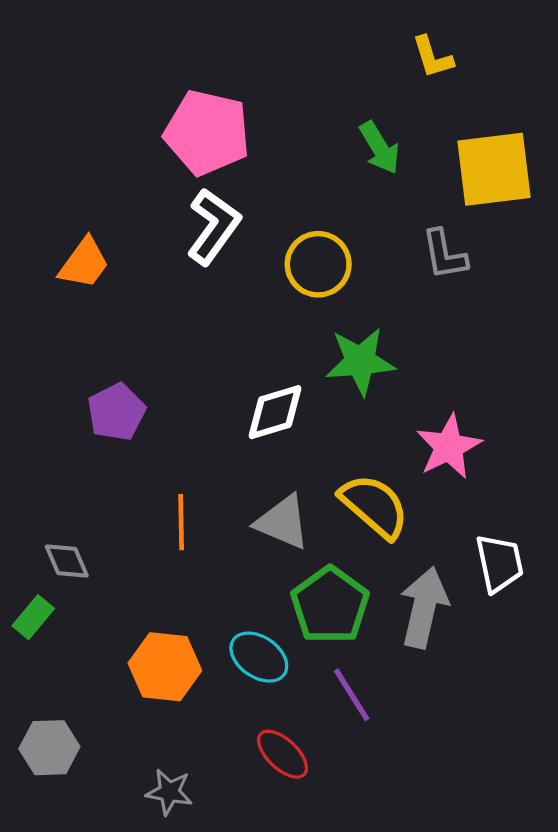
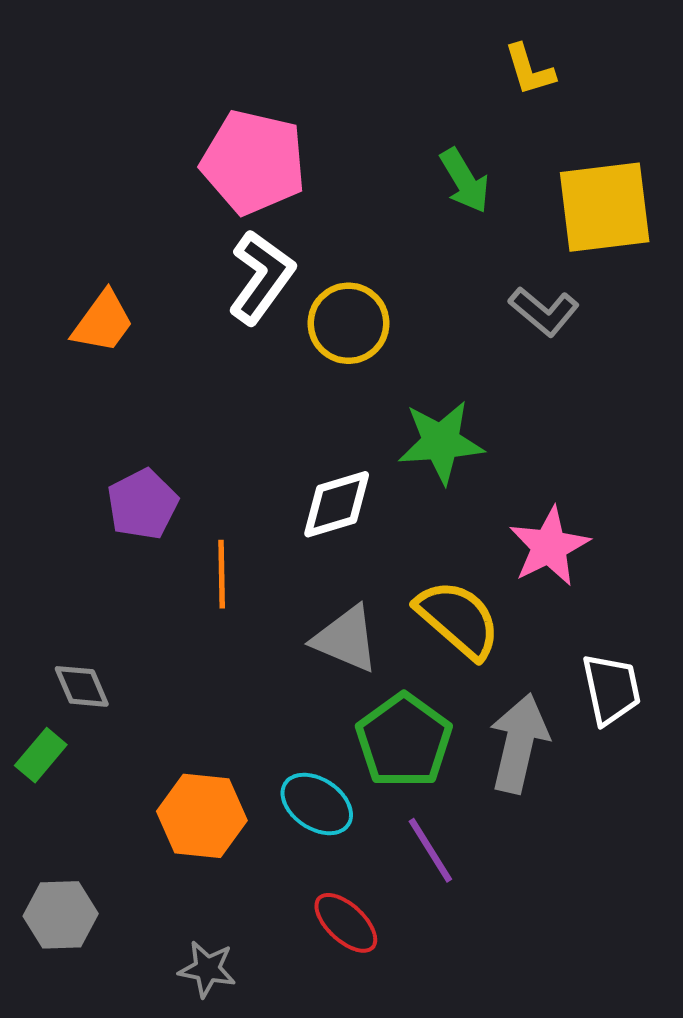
gray L-shape: (444, 255) -> (544, 311), turned -40
yellow circle: (318, 264) -> (348, 323), moved
orange line: (181, 522) -> (222, 574), moved

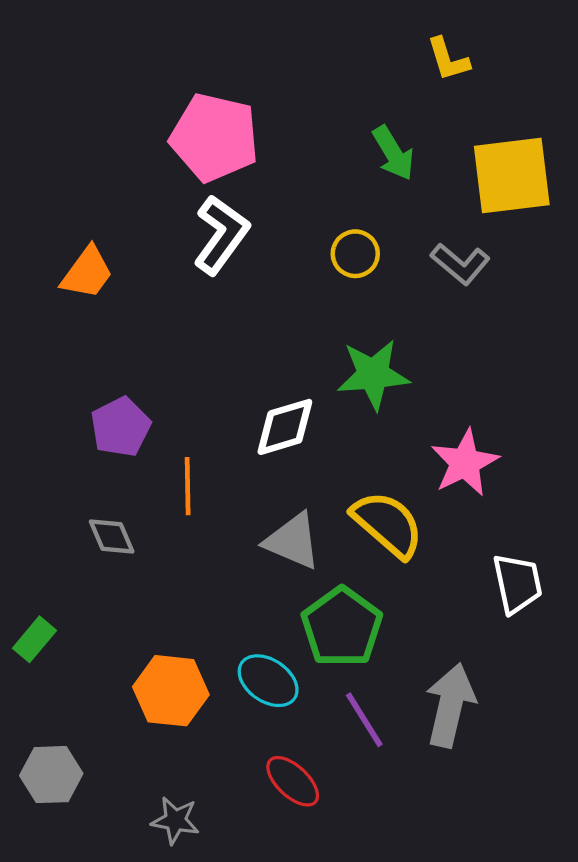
yellow circle: (348, 323) -> (355, 254), moved, size x0.7
gray diamond: (82, 686) -> (112, 536), moved
gray arrow: (519, 743) -> (450, 705), moved

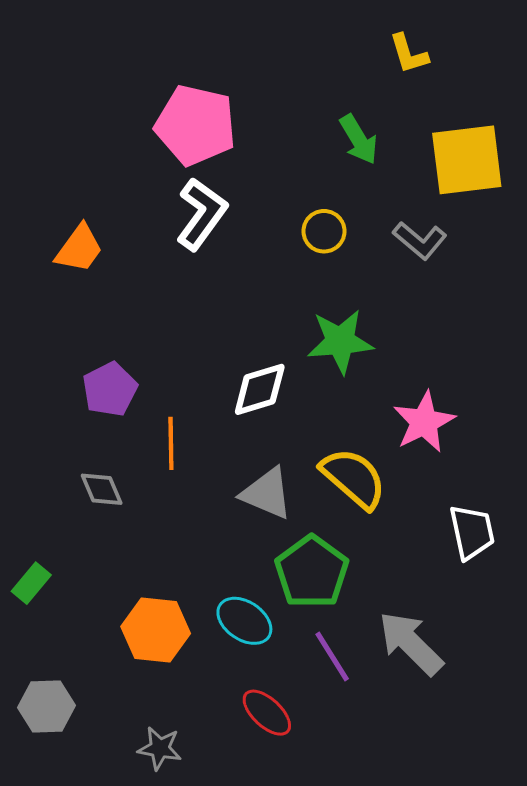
gray arrow: (450, 705) -> (411, 643), turned -58

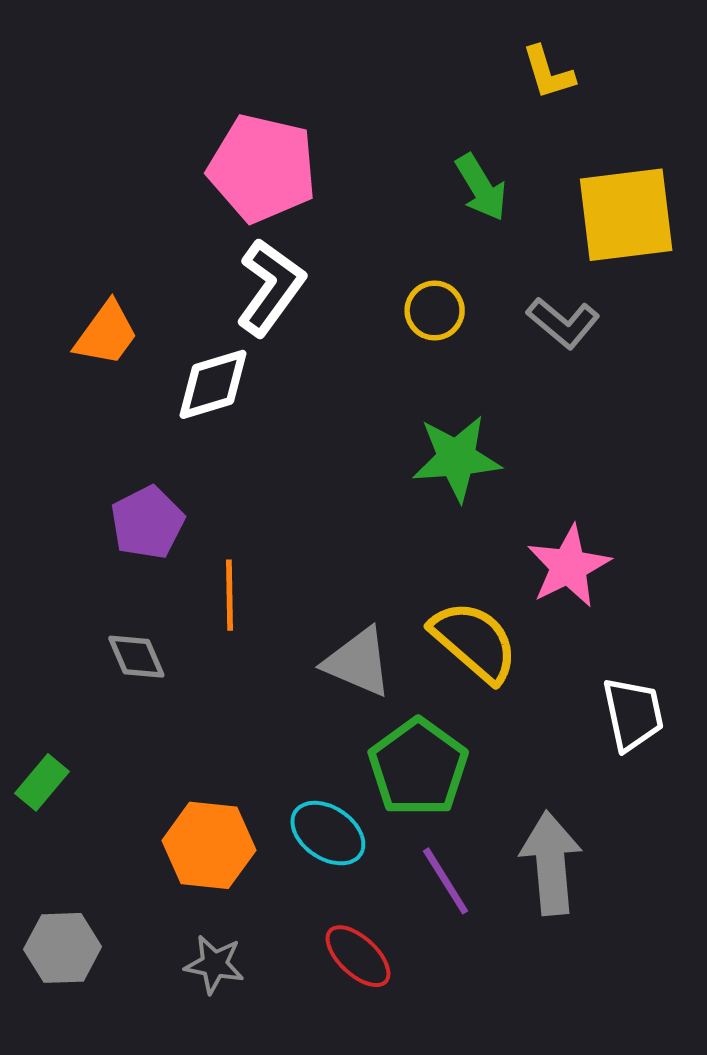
white diamond: (260, 389) -> (213, 384), moved
gray arrow: (411, 643) -> (551, 863), turned 40
gray star: (160, 748) -> (214, 964), moved

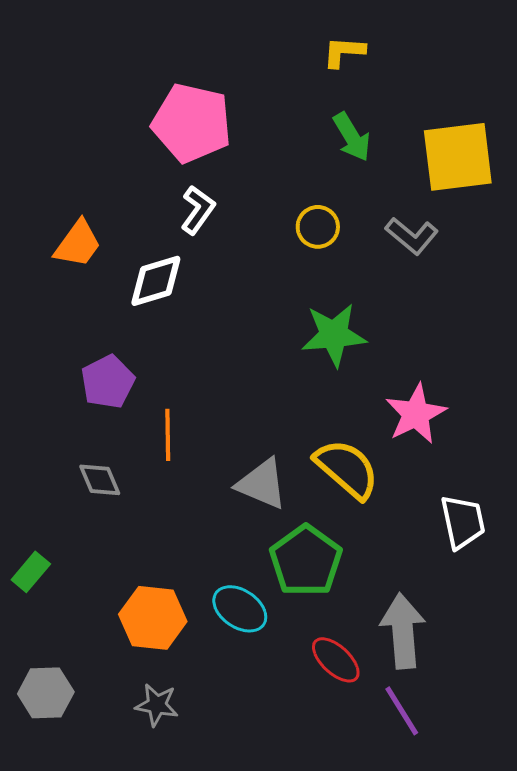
yellow L-shape: (548, 72) -> (344, 52), moved, turned 111
white L-shape: (270, 287) -> (198, 210), size x0.7
purple line: (446, 881) -> (402, 711), moved
red ellipse: (358, 956) -> (336, 660), moved

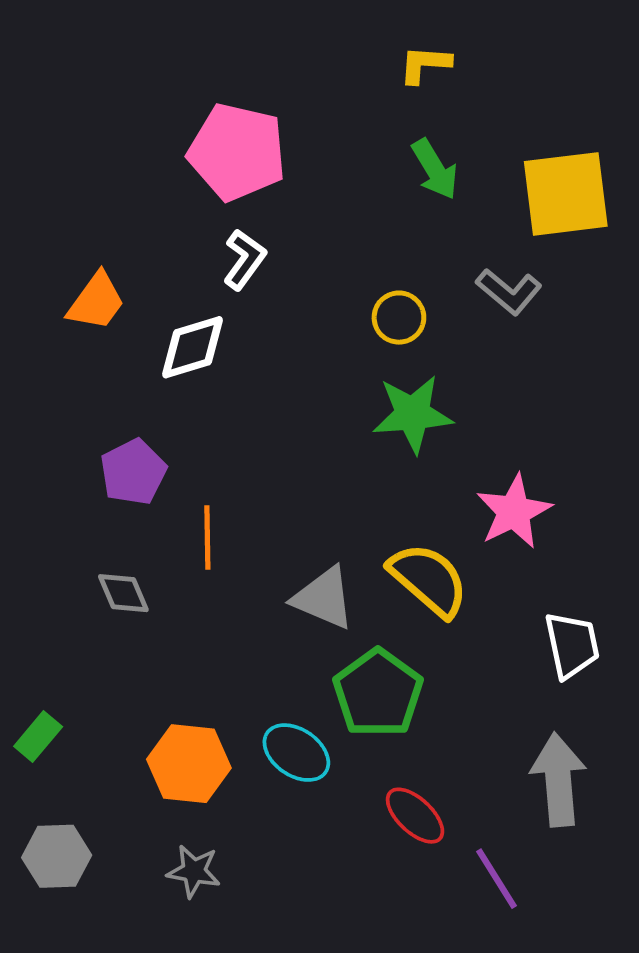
yellow circle: (318, 227) -> (399, 318), moved
green rectangle: (31, 572) -> (38, 736), moved
gray arrow: (403, 631) -> (558, 780), moved

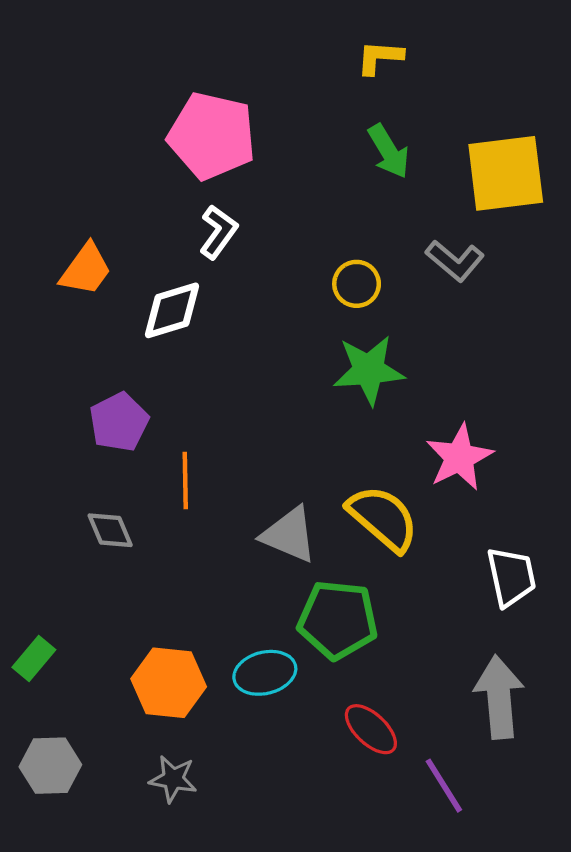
green pentagon: (378, 693) -> (338, 620), turned -30
cyan ellipse: (296, 753) -> (265, 673), turned -48

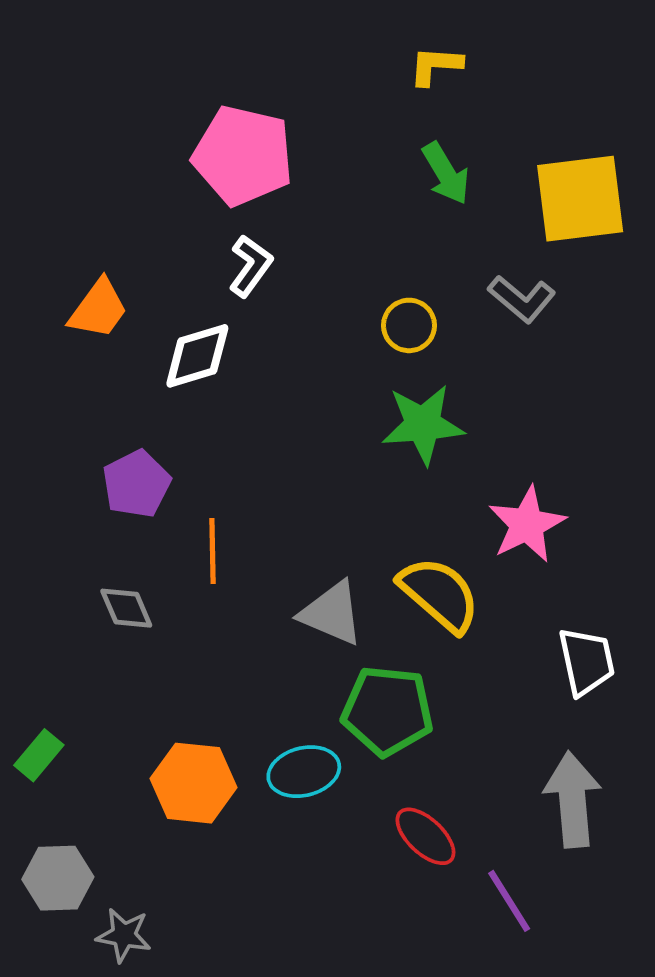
gray star: (173, 779) -> (124, 935), moved

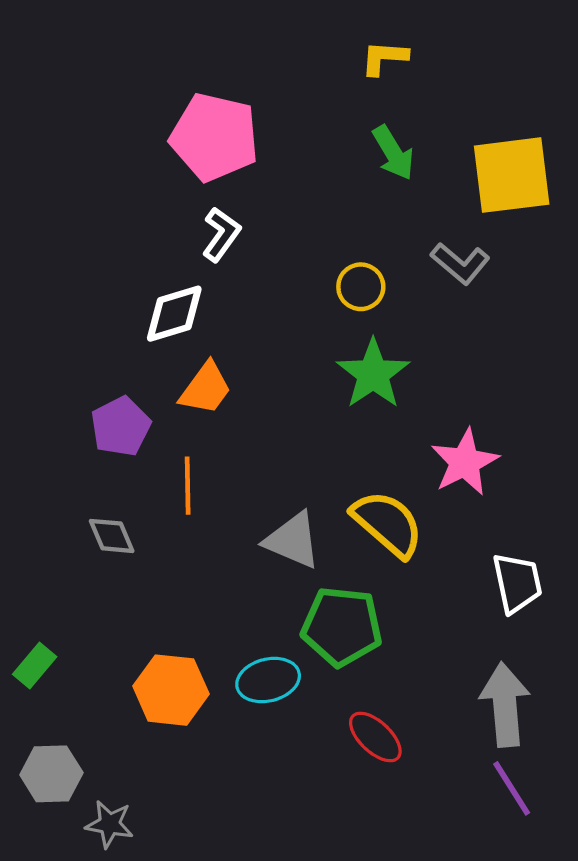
orange trapezoid: (98, 309) -> (206, 388), moved
green star: (423, 424) -> (373, 374), turned -30
purple line: (509, 901) -> (512, 788), moved

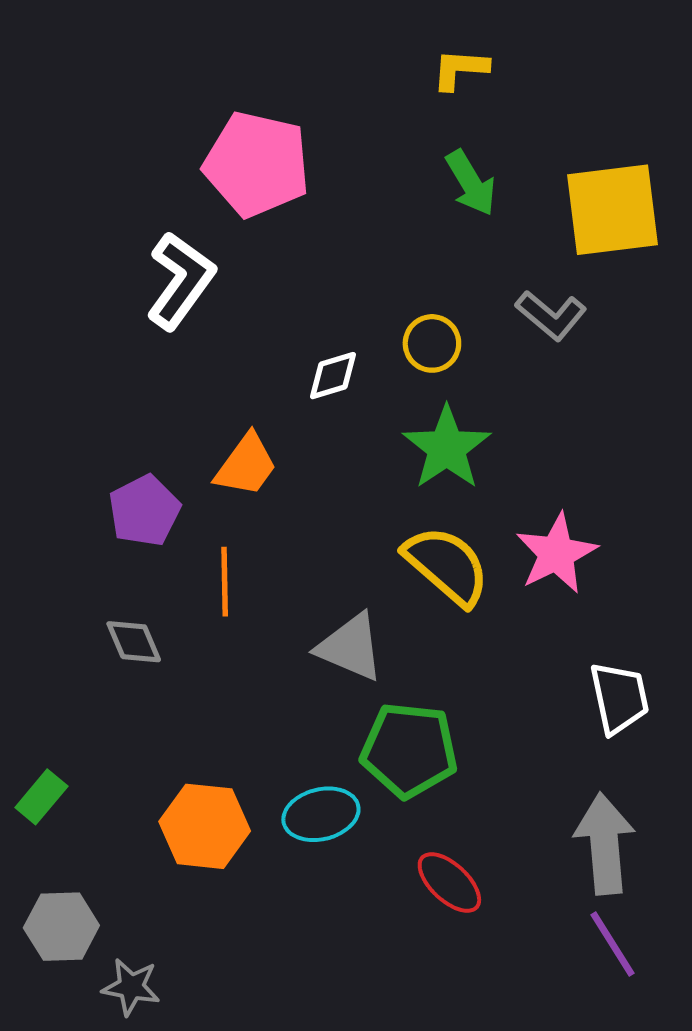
white L-shape: (221, 234) -> (181, 281), moved, size x1.5
white diamond: (174, 314) -> (333, 376), moved, size x0.7
yellow semicircle: (388, 524) -> (447, 565), moved

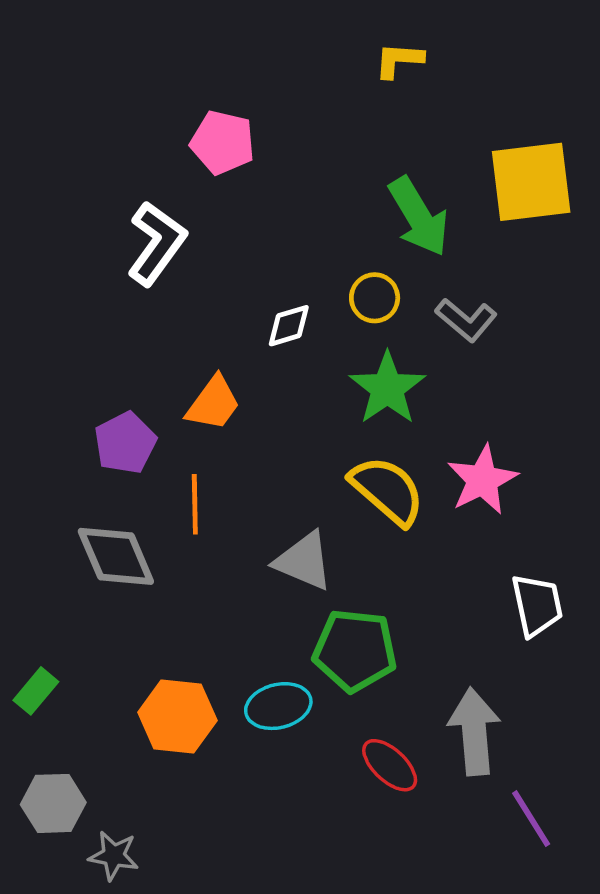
pink pentagon: (257, 164) -> (223, 142), size x0.7
green arrow: (471, 183) -> (419, 217), moved, size x1.4
gray L-shape: (551, 315) -> (466, 320), moved
gray diamond: (134, 642) -> (116, 556), size x1.6
gray arrow: (605, 844) -> (474, 732), moved

